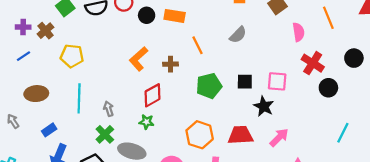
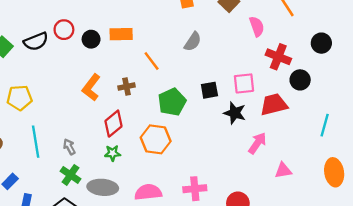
orange hexagon: (200, 135) -> (156, 139), moved
red trapezoid: (240, 135) -> (274, 104), moved

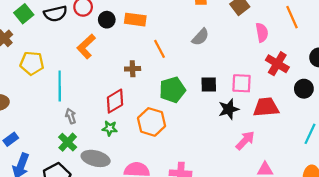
black circle: (300, 80) -> (304, 89), moved
orange L-shape: (91, 87) -> (86, 46), moved
black star: (235, 113) -> (229, 109), turned 30
cyan line: (36, 142) -> (60, 86), moved

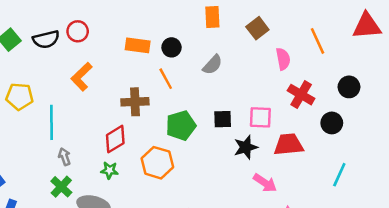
black circle: (107, 20) -> (172, 47), moved
brown cross: (133, 69) -> (135, 102), size x1.5
pink arrow: (245, 140) -> (265, 183), turned 80

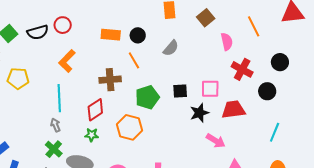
cyan line: (52, 122) -> (59, 98), moved

